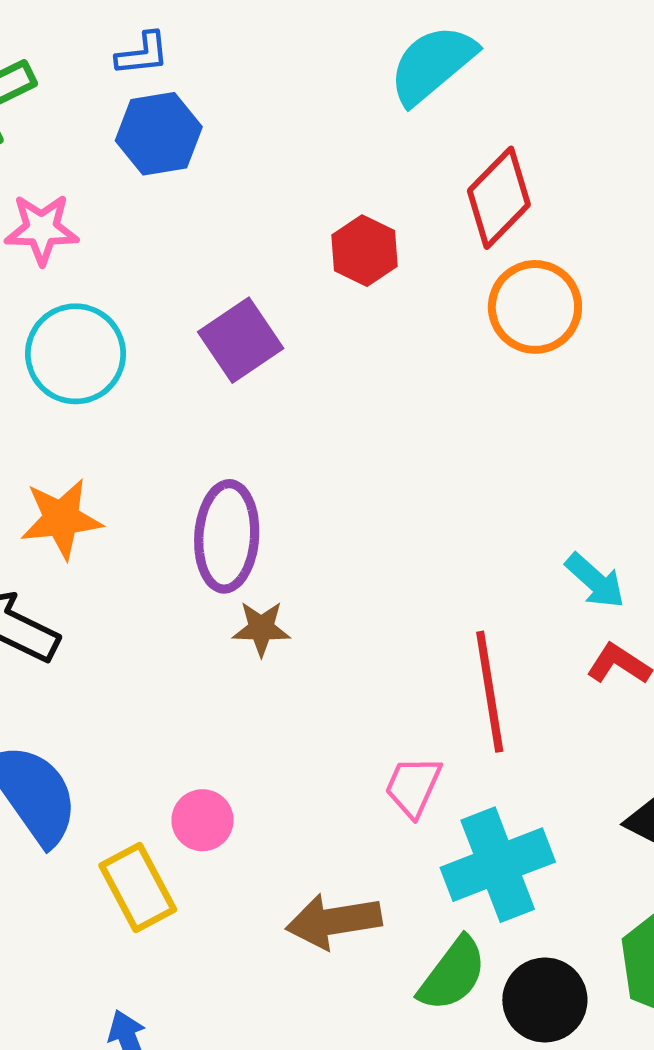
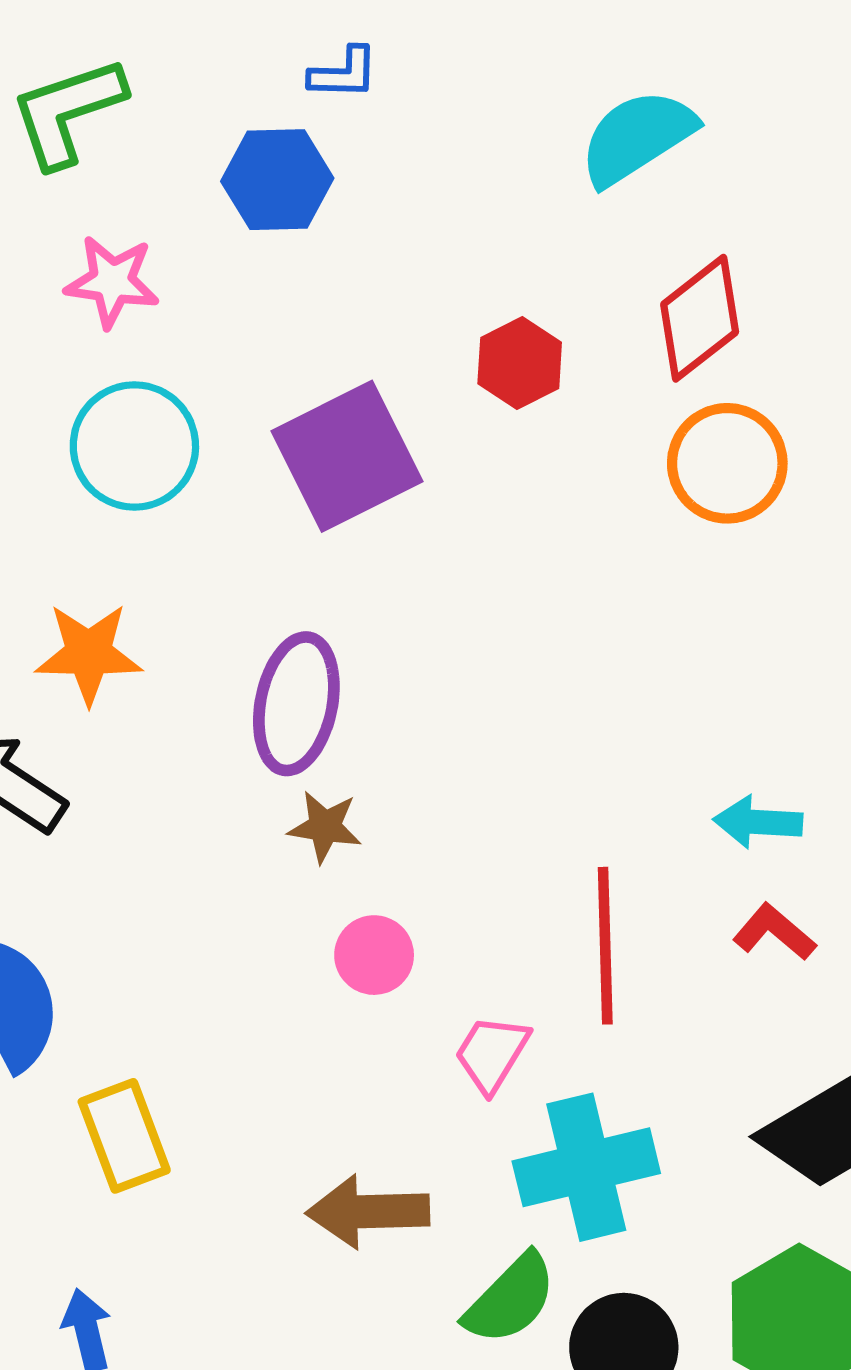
blue L-shape: (142, 54) -> (344, 73), moved
purple square: (241, 340) -> (347, 456), size x1.4
cyan arrow: (595, 581) -> (758, 822), turned 134
pink circle: (202, 820) -> (374, 955), moved

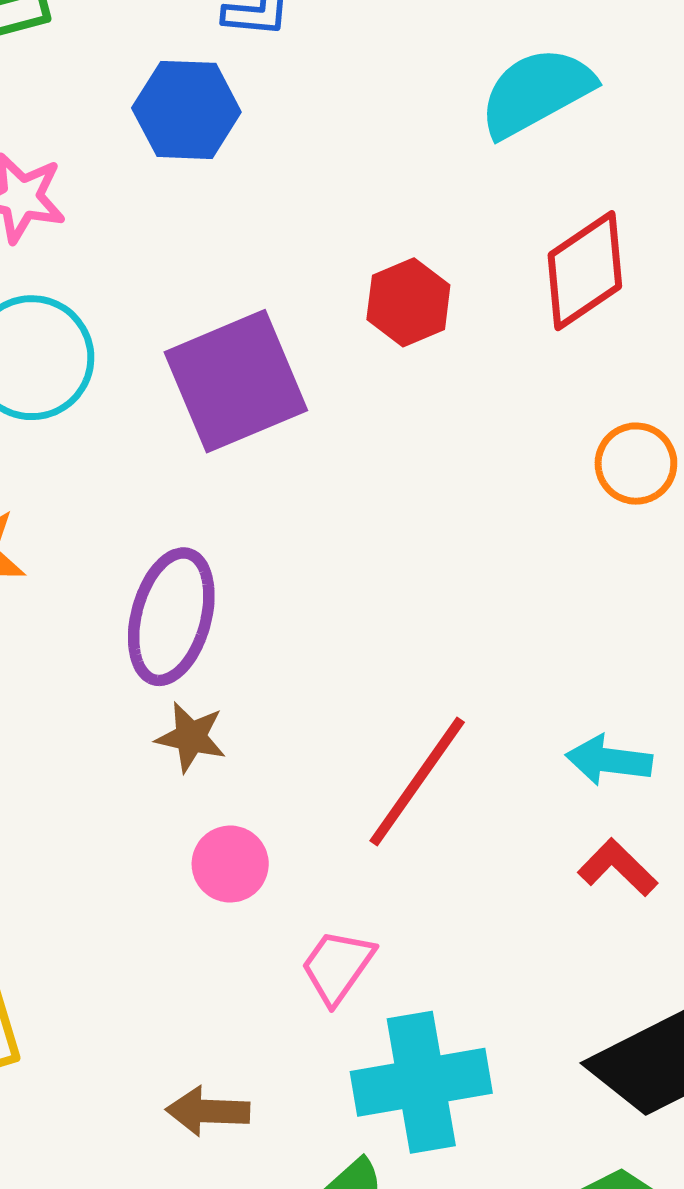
orange circle: (727, 463) -> (636, 464), moved, size x0.7
red line: (605, 946) -> (417, 781), moved, turned 33
brown arrow: (368, 1212) -> (208, 1111), size x0.7

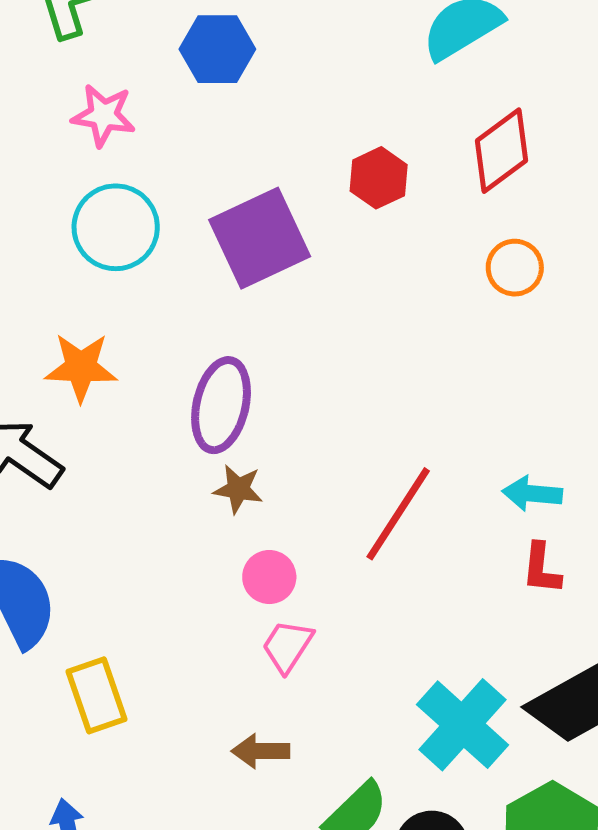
orange circle: (636, 464) -> (515, 268), moved
red L-shape: (618, 868) -> (541, 569), turned -126
pink trapezoid: (337, 966) -> (287, 646), moved
cyan cross: (421, 1082) -> (463, 725), moved, turned -36

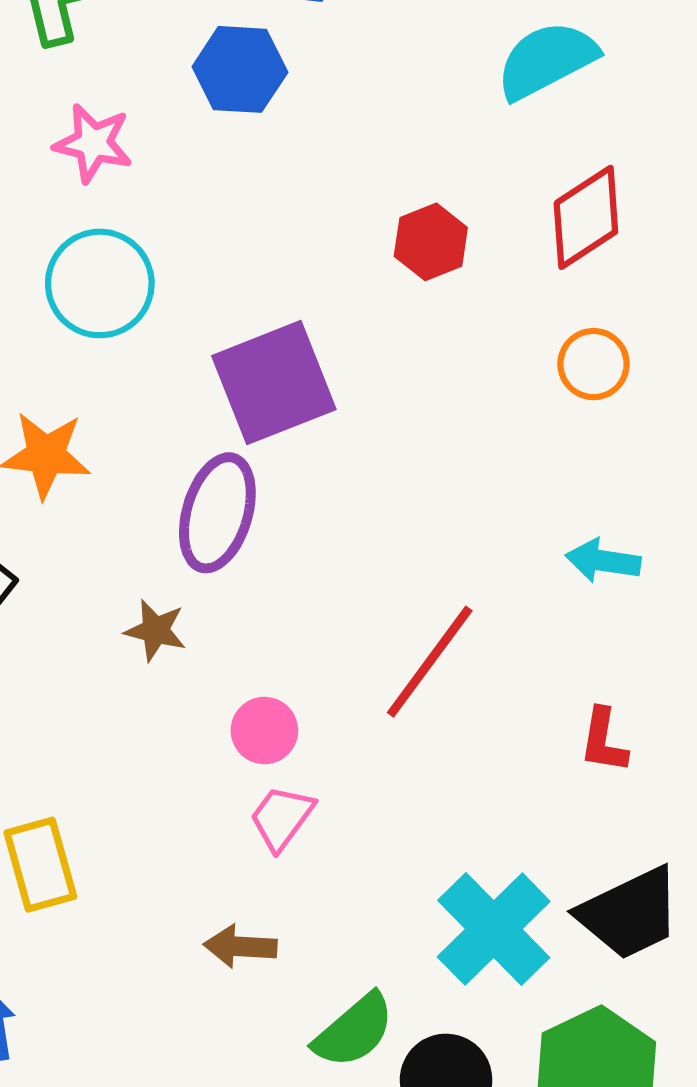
purple square: (260, 238) -> (274, 383), moved
brown star: (238, 489) -> (155, 630), moved
cyan arrow: (532, 494) -> (603, 561), moved

